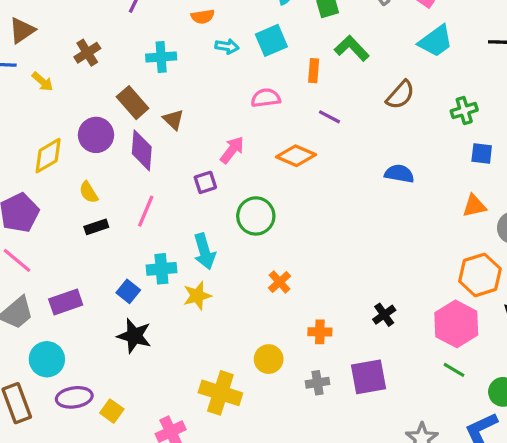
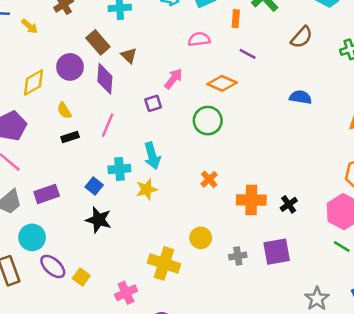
green circle: (256, 216) -> (208, 121), moved
orange cross: (320, 332) -> (251, 200), moved, size x1.6
purple ellipse: (74, 397) -> (53, 266), turned 50

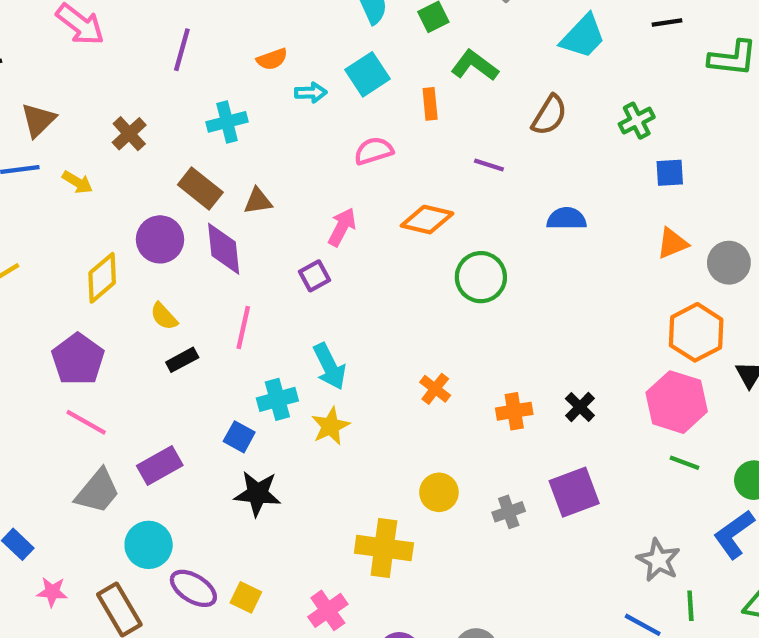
purple line: (248, 54) -> (489, 165), moved
brown triangle: (129, 55) -> (258, 201), turned -42
green circle: (208, 121) -> (481, 277), moved
orange cross: (251, 200) -> (514, 411), size x0.7

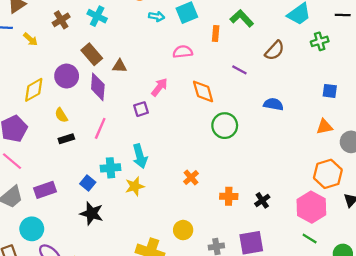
green cross: (637, 121) -> (320, 41), moved
cyan cross: (227, 122) -> (97, 16), moved, turned 30
orange diamond: (427, 220) -> (203, 91), turned 50

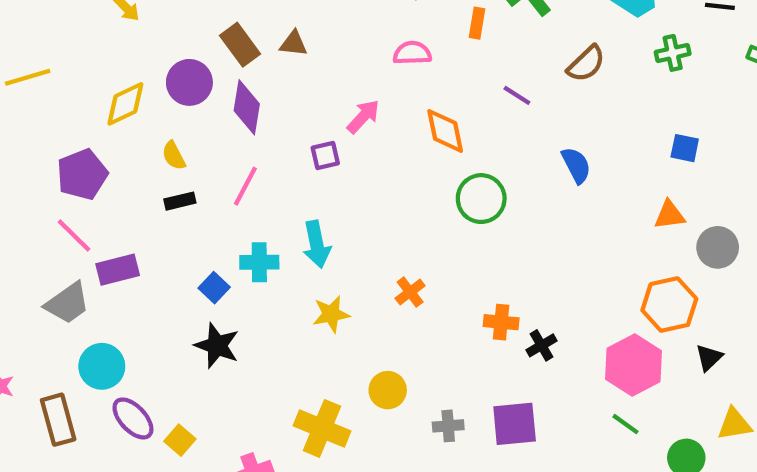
brown triangle: (120, 66) -> (294, 44), moved
blue semicircle: (273, 104) -> (576, 165), turned 48
yellow star: (135, 186) -> (331, 314), moved
purple rectangle: (45, 190) -> (118, 270), moved
orange cross: (229, 196) -> (501, 322), moved

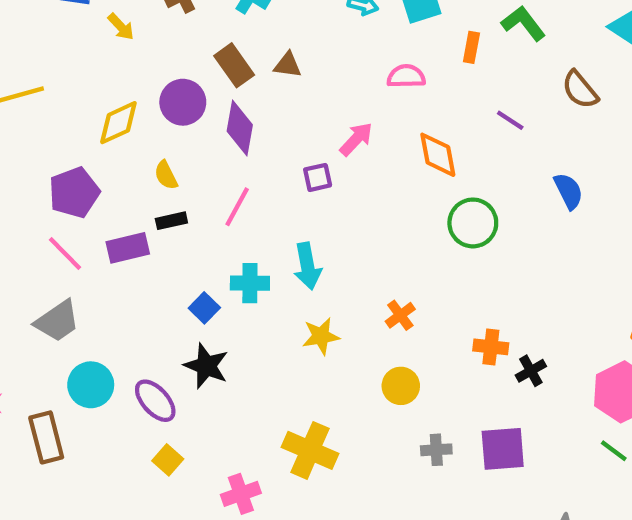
brown semicircle: (586, 64) -> (580, 90), turned 93
purple rectangle: (118, 270) -> (128, 248), moved
yellow circle: (388, 390) -> (401, 386), moved
purple ellipse: (133, 418) -> (155, 401), moved

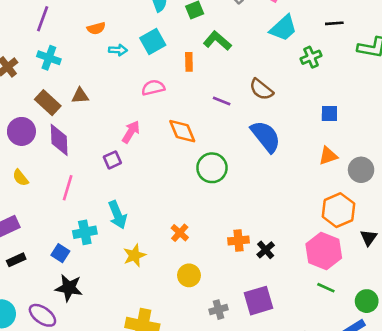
brown semicircle: (580, 90) -> (261, 89), moved
blue semicircle: (568, 191) -> (266, 136), size x1.5
black rectangle: (171, 221) -> (16, 260), moved

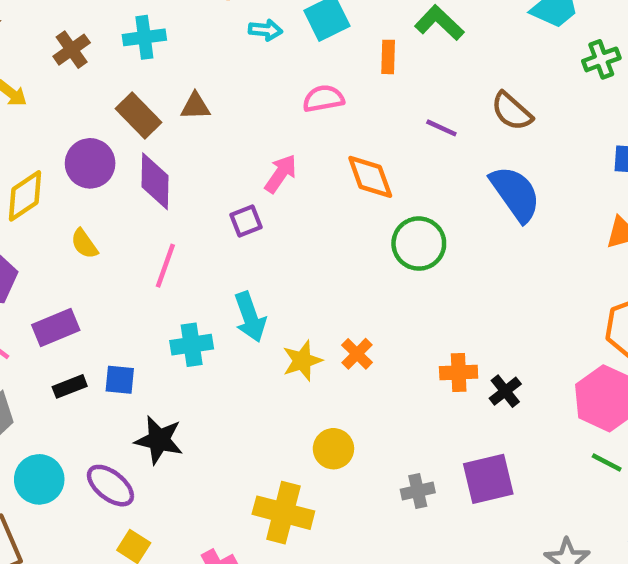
cyan cross: (49, 58) -> (144, 37), turned -30
blue square: (60, 253) -> (120, 380), moved, turned -30
yellow star: (134, 255) -> (302, 361), moved
yellow circle: (189, 275) -> (333, 449), moved

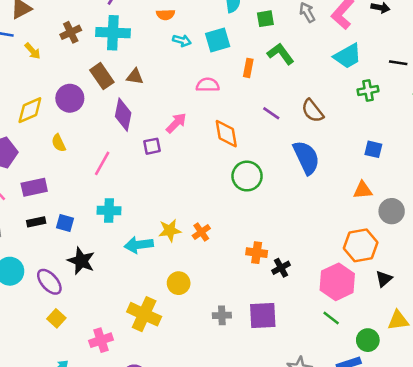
cyan cross: (144, 37) -> (113, 33), size x1.4
purple diamond: (155, 181) -> (123, 115), moved
cyan arrow: (250, 317) -> (139, 245), moved, turned 92

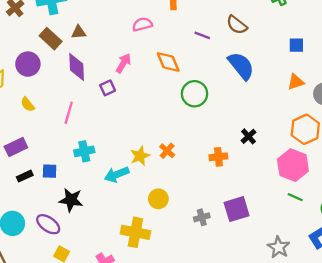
black cross: (281, 268) -> (249, 136), moved

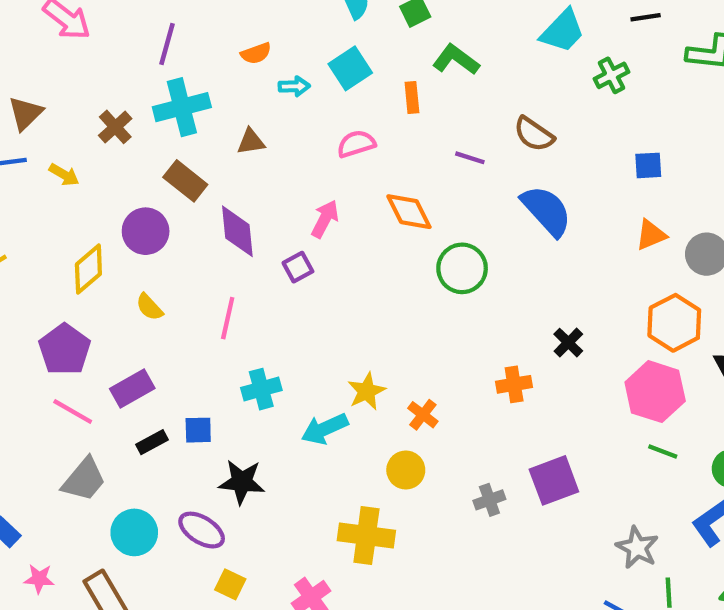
brown triangle: (79, 32) -> (251, 142), moved
orange cross: (167, 151) -> (423, 415), moved

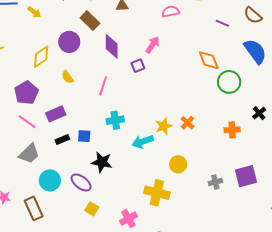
orange diamond: (409, 212) -> (209, 60), moved
green circle: (462, 268) -> (229, 82), moved
orange cross: (423, 415) -> (188, 123), moved

